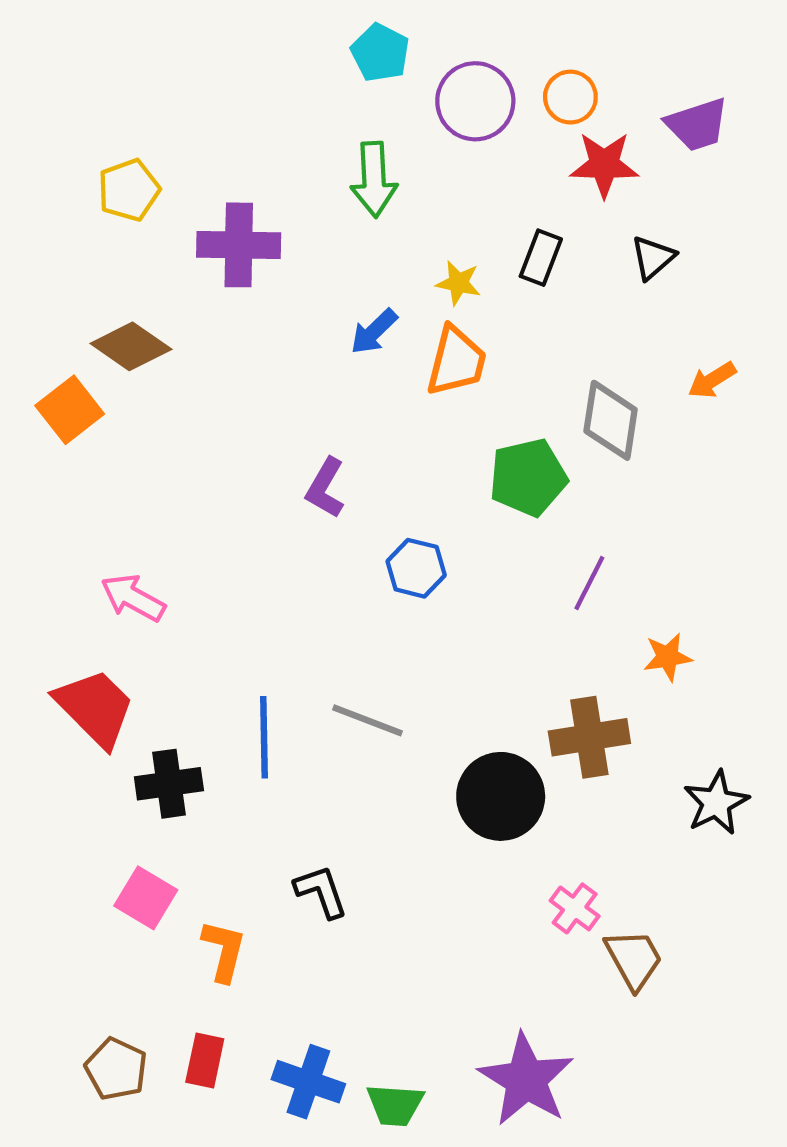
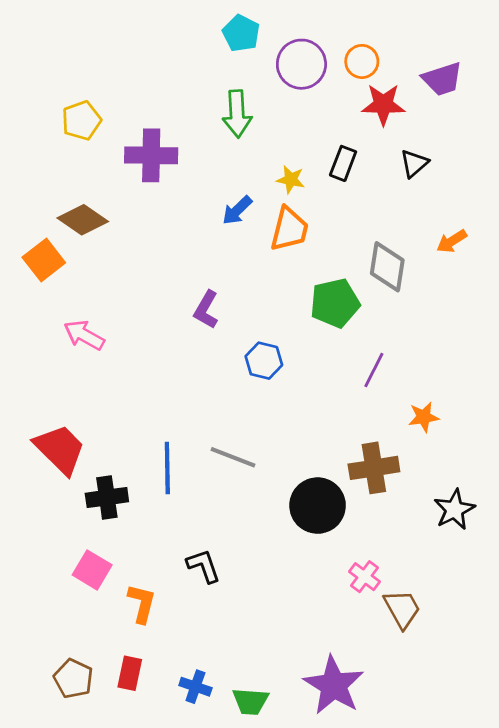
pink arrow: (133, 598) -> (84, 335), moved
blue cross: (308, 1082) -> (195, 687), size x0.7

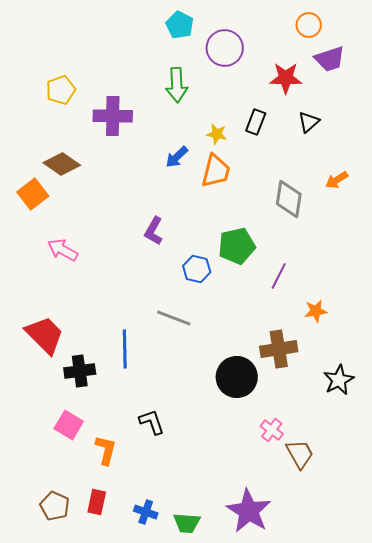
orange circle: (362, 61) -> (309, 25), moved
green pentagon: (335, 303) -> (237, 246), moved
gray line: (233, 457) -> (174, 318), moved

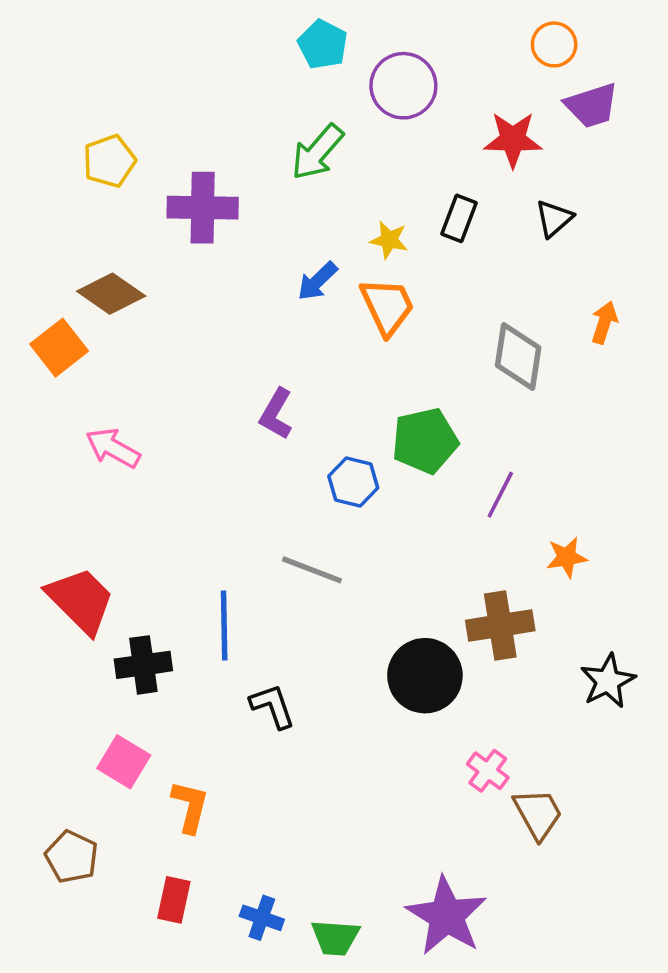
green arrow: (177, 85) -> (317, 152), turned 44
orange trapezoid: (216, 171) -> (387, 306), turned -39
orange arrow: (337, 180) -> (604, 322), turned 140
black L-shape: (152, 422) -> (273, 706), moved
brown pentagon: (55, 506) -> (72, 857), moved

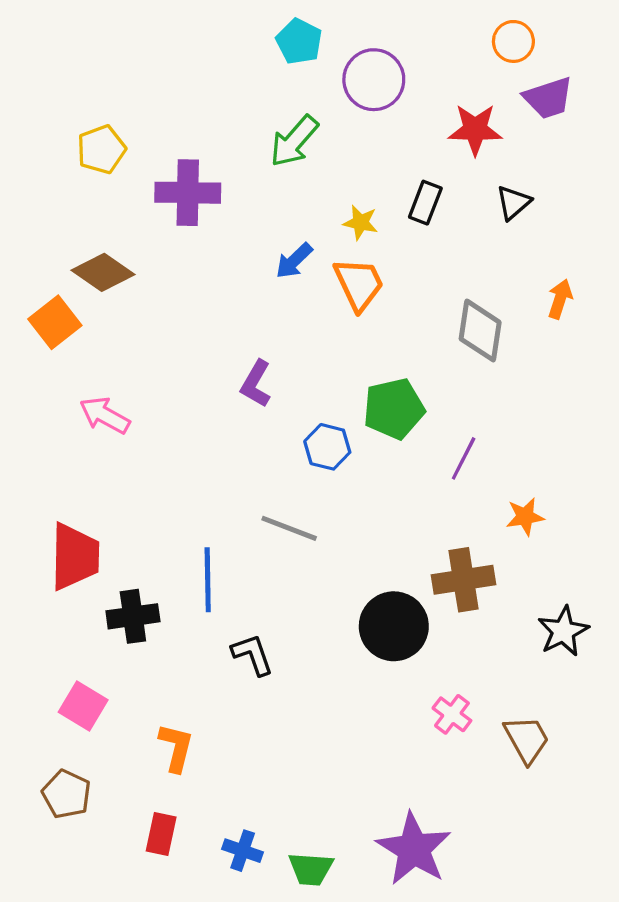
red trapezoid: (81, 600) -> (75, 557), turned 46
pink square: (124, 762) -> (83, 706), moved
brown trapezoid: (538, 814) -> (527, 739), moved

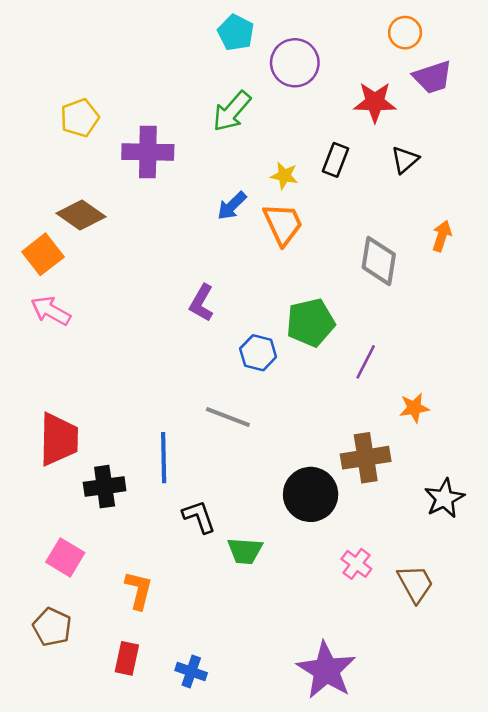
pink arrow: (105, 415) -> (51, 311), moved
green trapezoid: (311, 869) -> (245, 551), moved

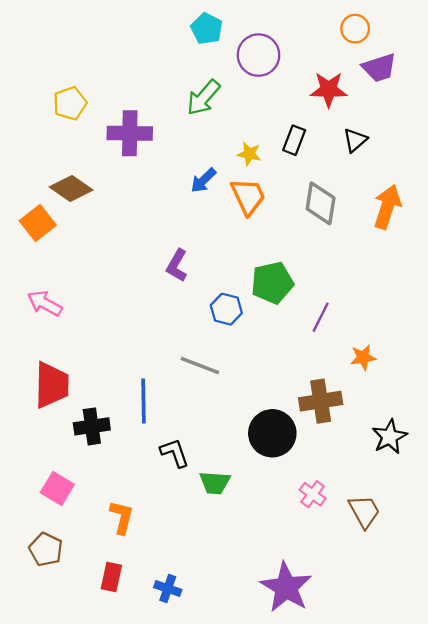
orange arrow: (442, 236) -> (387, 207), size x1.6
gray diamond: (379, 261) -> (321, 203), moved
pink arrow: (51, 311) -> (45, 303), moved

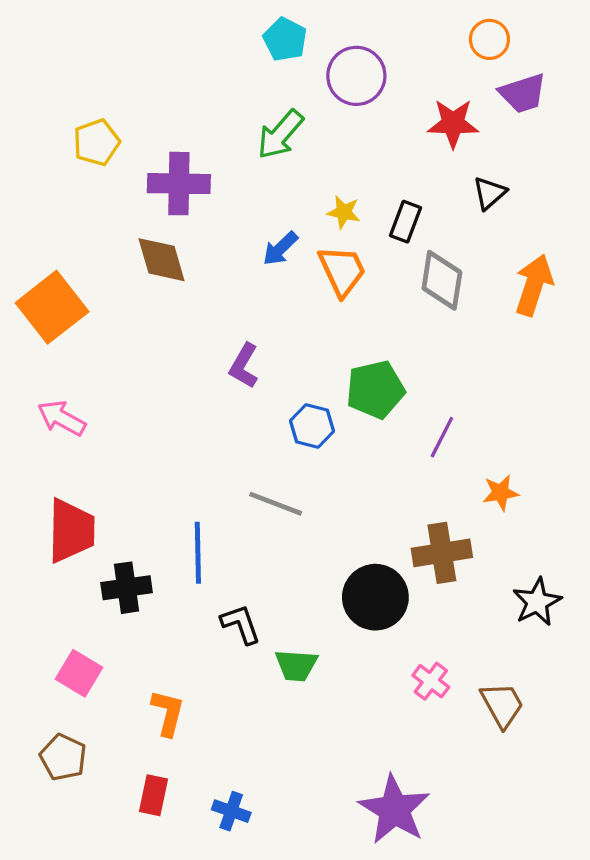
black rectangle: (294, 140) -> (405, 222), moved
brown diamond: (71, 188) -> (161, 260), moved, turned 39
orange square: (38, 223) -> (52, 307), size x1.4

